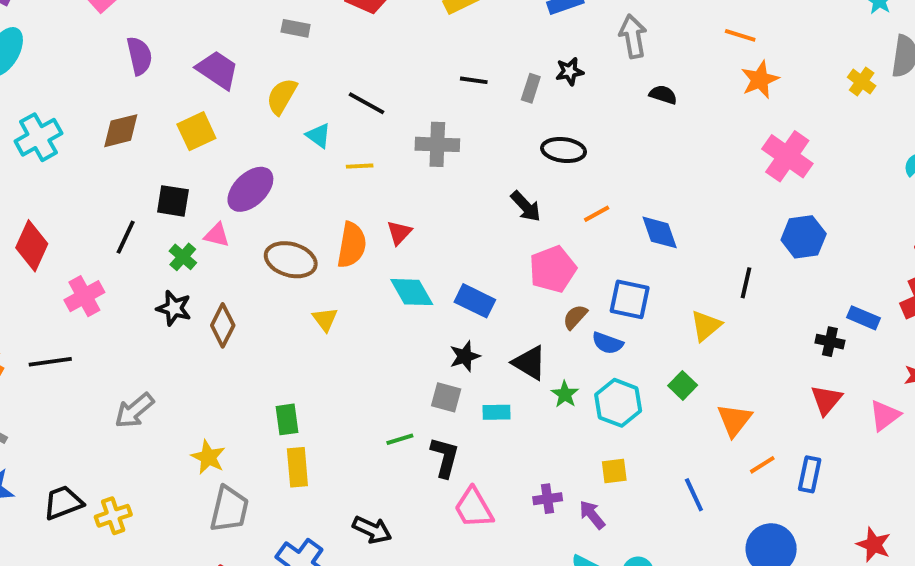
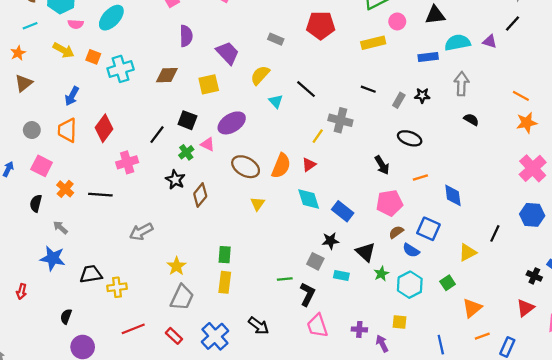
yellow line: (360, 166) -> (318, 136), moved, turned -64

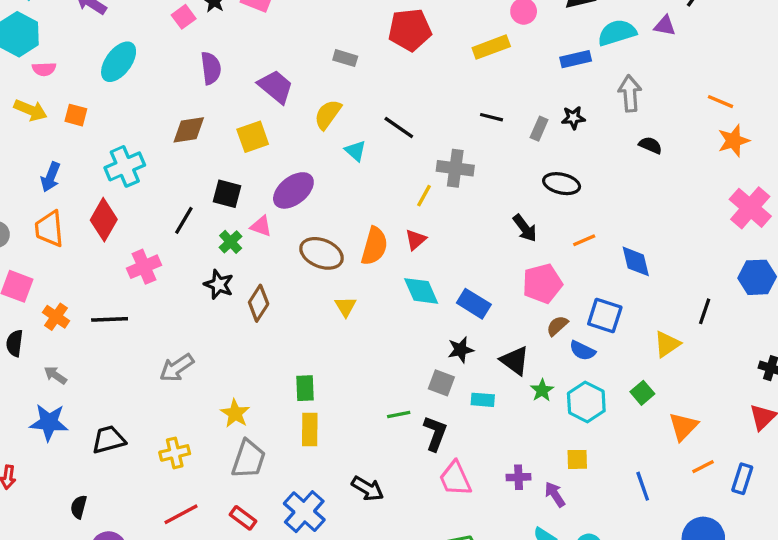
cyan ellipse: (111, 18) -> (119, 62), moved
cyan cross: (121, 69) -> (125, 166), moved
yellow cross: (117, 287) -> (175, 453), moved

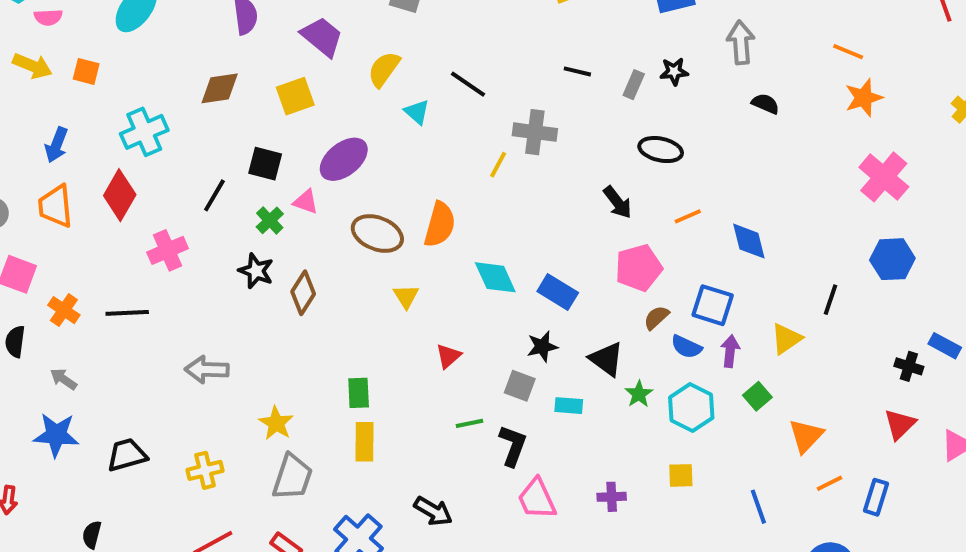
red triangle: (416, 240) -> (448, 356), moved
gray arrow: (177, 368) -> (207, 370), turned 36
purple arrow: (555, 494) -> (730, 351), moved, turned 40

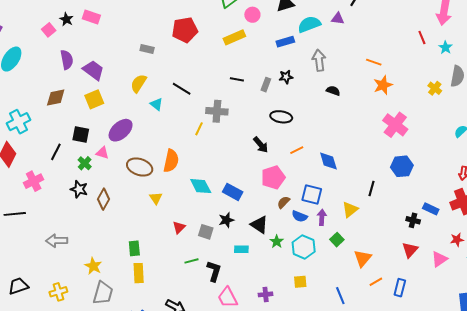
purple trapezoid: (322, 37) -> (93, 70), moved
gray square: (520, 386) -> (206, 232), moved

